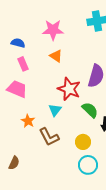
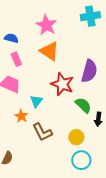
pink star: (53, 30) -> (46, 25), turned 30
orange triangle: (56, 56) -> (49, 51), size x1.5
cyan triangle: (55, 110) -> (36, 101), moved

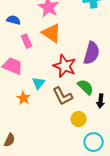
pink rectangle: (16, 59) -> (27, 41), moved
brown L-shape: (42, 132) -> (63, 96), moved
cyan circle: (81, 160) -> (94, 142), moved

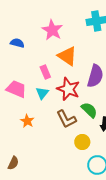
orange triangle: (52, 33) -> (67, 56), moved
pink rectangle: (27, 41) -> (45, 72), moved
cyan triangle: (39, 83) -> (42, 93), moved

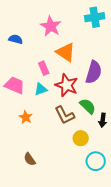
cyan triangle: (42, 93) -> (41, 89), turned 32
brown semicircle: (13, 163) -> (30, 159), moved, turned 120

